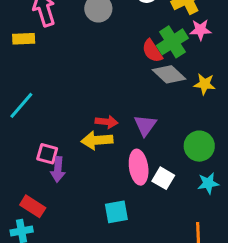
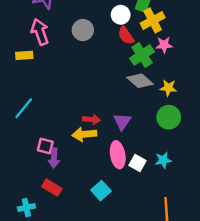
red semicircle: (152, 51) -> (126, 36), moved
green circle: (199, 146) -> (169, 117), moved
cyan star: (208, 183) -> (163, 160), moved
red rectangle: (33, 206) -> (52, 188), moved
cyan square: (116, 212) -> (101, 191), turned -30

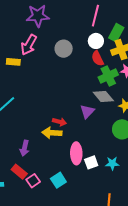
pink arrow: (40, 32) -> (29, 45), turned -140
purple triangle: (122, 122) -> (87, 111), moved
pink square: (45, 146) -> (33, 181), moved, turned 32
white square: (137, 163) -> (91, 162), turned 32

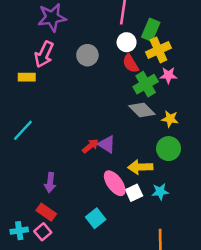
purple triangle: (87, 111) -> (107, 144), moved, turned -35
red arrow: (59, 122) -> (90, 146), turned -48
yellow arrow: (52, 133) -> (140, 167), moved
pink ellipse: (76, 153) -> (115, 183), turned -30
pink square: (33, 181) -> (43, 232), moved

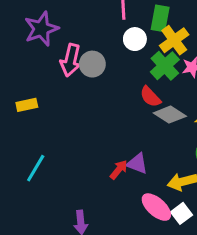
pink arrow: (44, 54) -> (71, 60), moved
red semicircle: (130, 64) -> (150, 97), moved
green cross: (146, 84) -> (165, 66), moved

